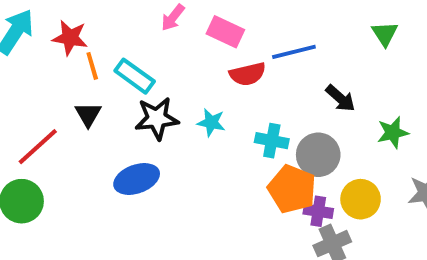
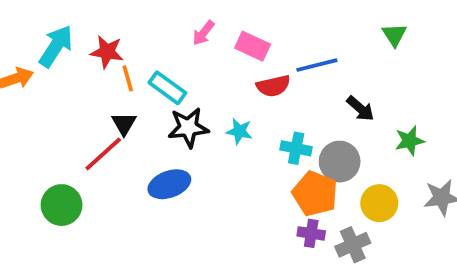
green triangle: (385, 34) -> (394, 35), moved
red line: (38, 147) -> (103, 154), moved
purple cross: (318, 211) -> (311, 233), moved

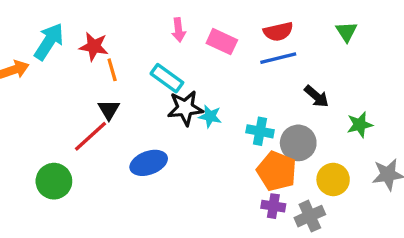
pink arrow: (203, 33) -> (179, 30), turned -45
red semicircle: (273, 86) -> (278, 32), moved
cyan rectangle: (167, 88) -> (167, 78), moved
black star: (188, 127) -> (185, 108), moved

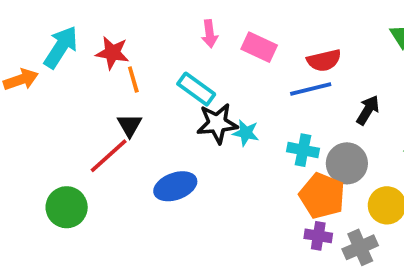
red semicircle: (278, 32) -> (324, 60), moved
blue line: (278, 58) -> (311, 89), moved
black arrow: (316, 96) -> (368, 110), turned -100

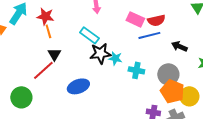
pink rectangle: (259, 47) -> (135, 19), moved
orange line: (133, 79) -> (48, 31), moved
black arrow: (368, 110) -> (179, 46), turned -98
cyan cross: (303, 150) -> (136, 70), moved
orange pentagon: (322, 196) -> (172, 91), moved

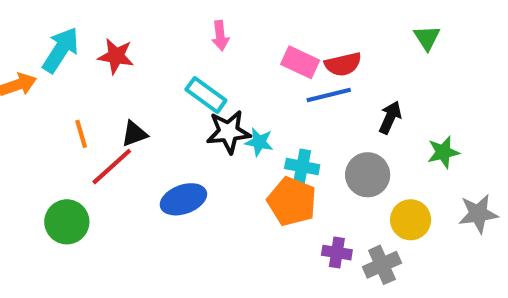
orange line: (48, 31) -> (81, 134), moved
black arrow: (179, 46) -> (390, 117), turned 91
black triangle: (54, 54) -> (134, 134), turned 40
orange pentagon: (172, 91) -> (292, 201), moved

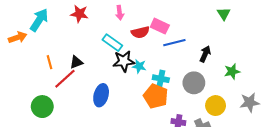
red star: (116, 56) -> (79, 14), moved
red semicircle: (343, 64) -> (140, 32), moved
blue ellipse: (183, 199) -> (101, 95), turned -55

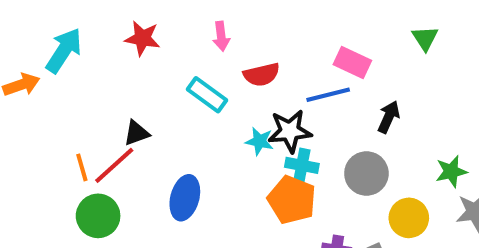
pink rectangle: (160, 26) -> (352, 62), moved
black star: (124, 61) -> (290, 131), moved
orange line: (49, 62) -> (82, 167), moved
green star: (232, 71) -> (451, 171), moved
green circle: (42, 107) -> (98, 216), moved

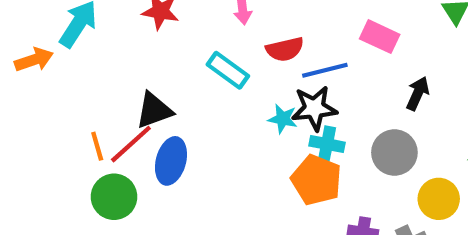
blue line: (328, 95) -> (325, 70), moved
black triangle: (136, 133) -> (154, 110), size x1.4
blue ellipse: (185, 198) -> (171, 161), moved

